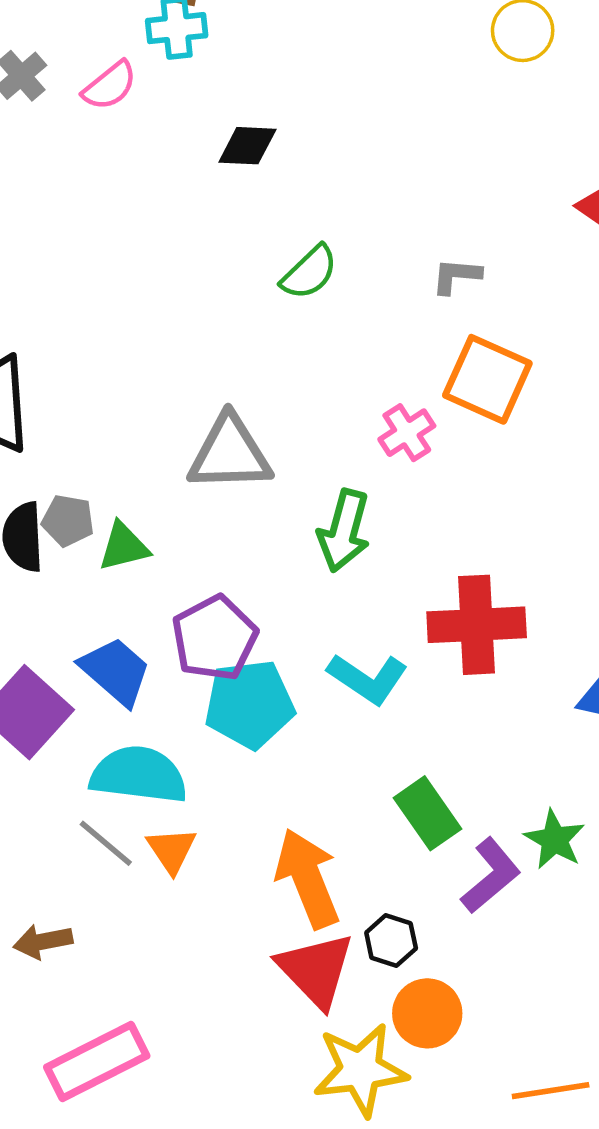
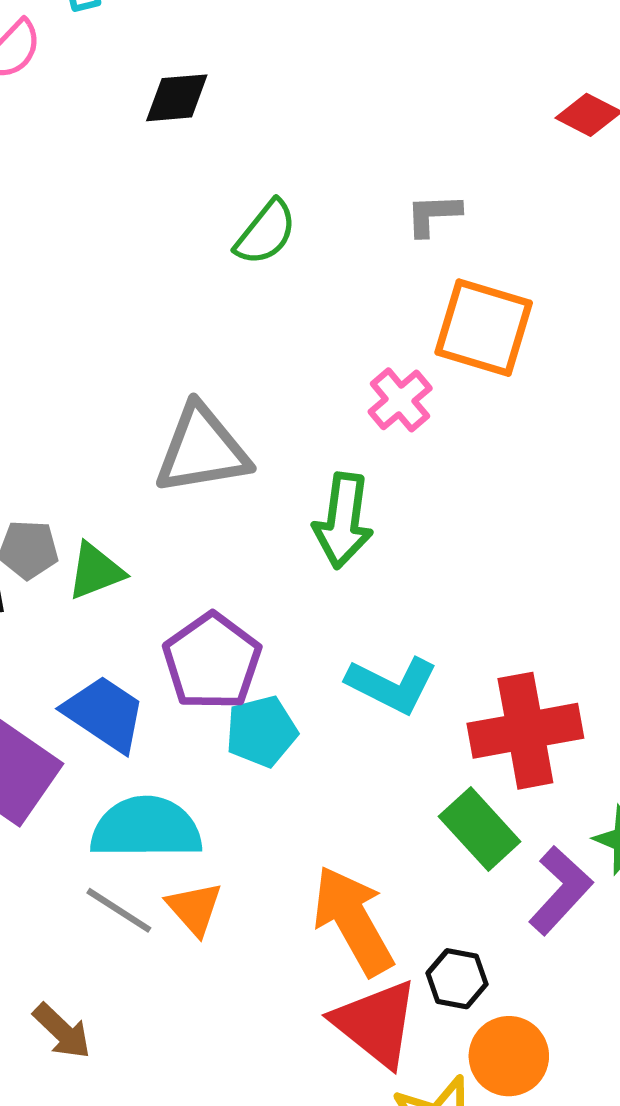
red cross: (477, 625) -> (525, 731), moved
cyan pentagon: (249, 704) -> (261, 731), size x0.7
brown arrow: (43, 941) -> (62, 1031), turned -118

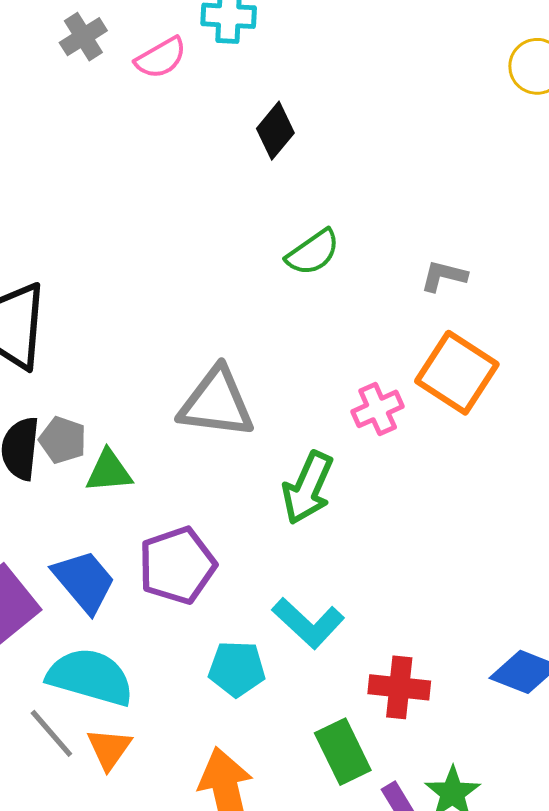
black diamond: (177, 98) -> (275, 131), turned -62
cyan pentagon: (261, 731) -> (237, 669), moved
red cross: (525, 731) -> (399, 687), size x0.7

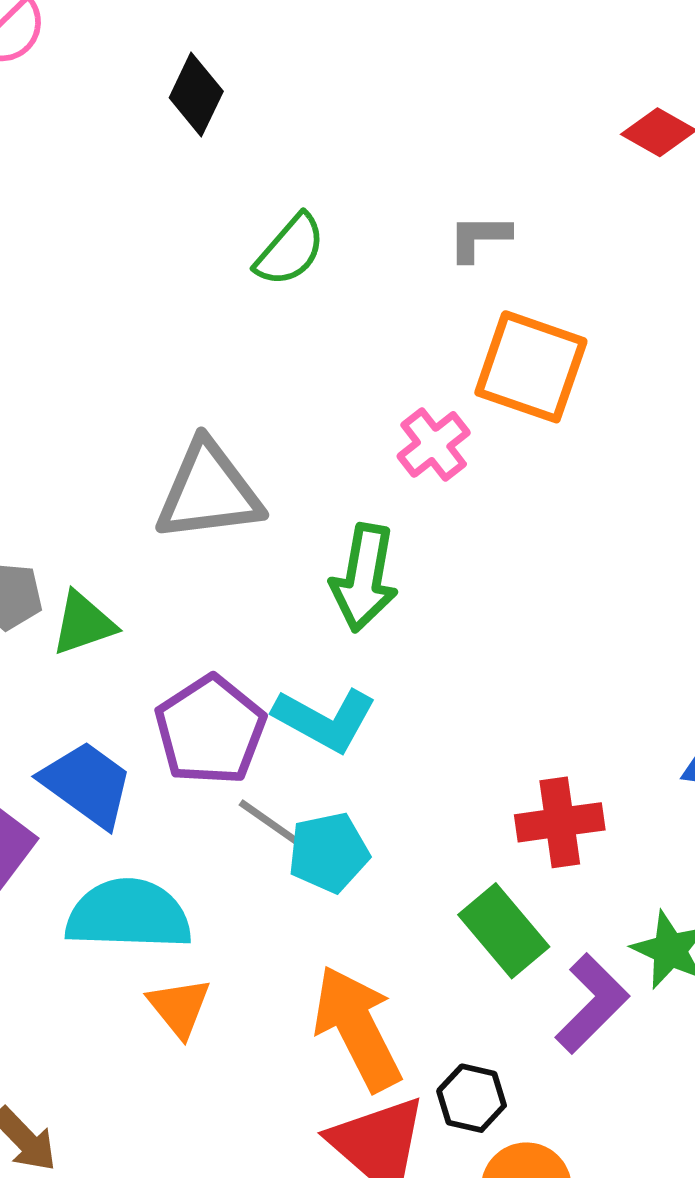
cyan L-shape: (308, 623) -> (325, 720), moved
gray line: (51, 733) -> (275, 826), moved

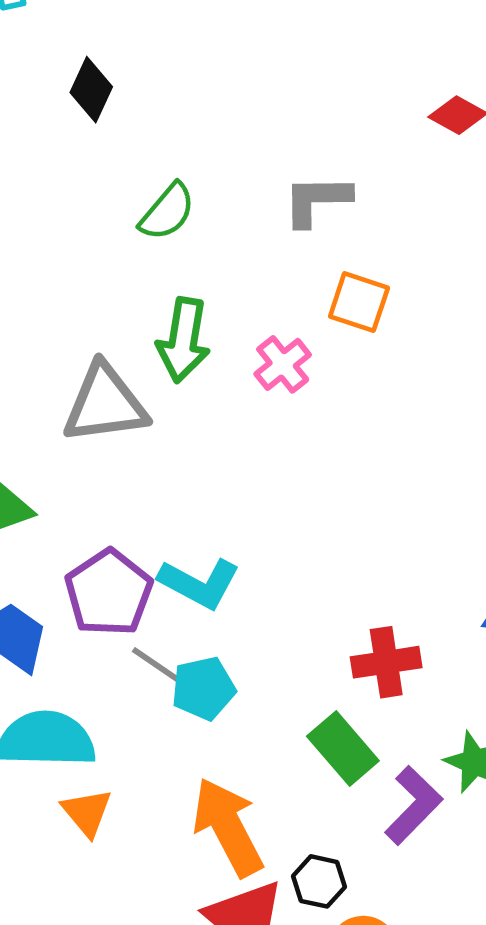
gray L-shape: (479, 238) -> (317, 200), size x1.4
orange square: (531, 367) -> (359, 302), size x0.7
green arrow: (364, 578) -> (183, 340), moved

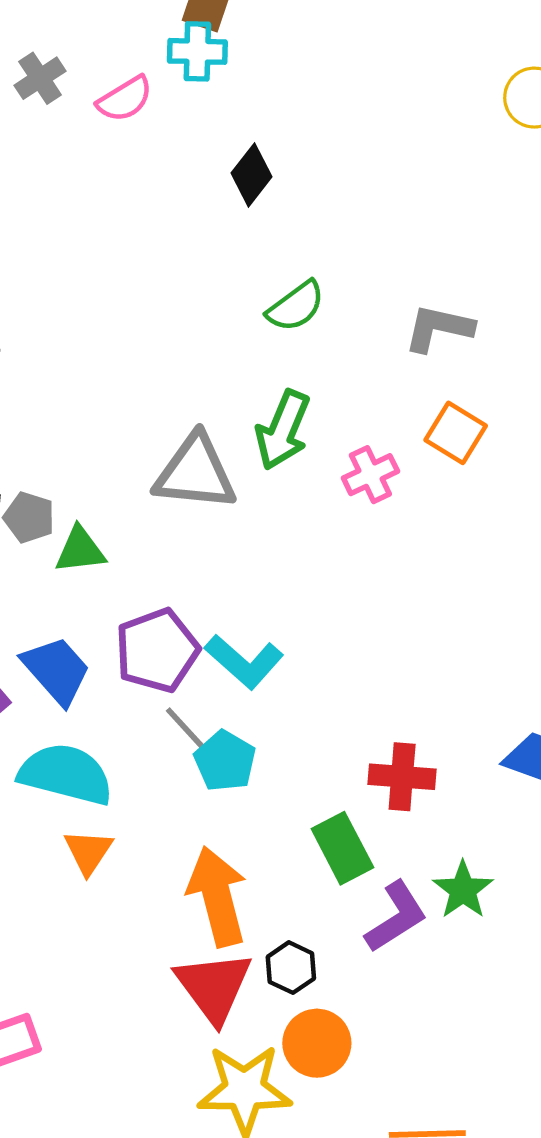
cyan pentagon: (203, 688) -> (225, 761), turned 30

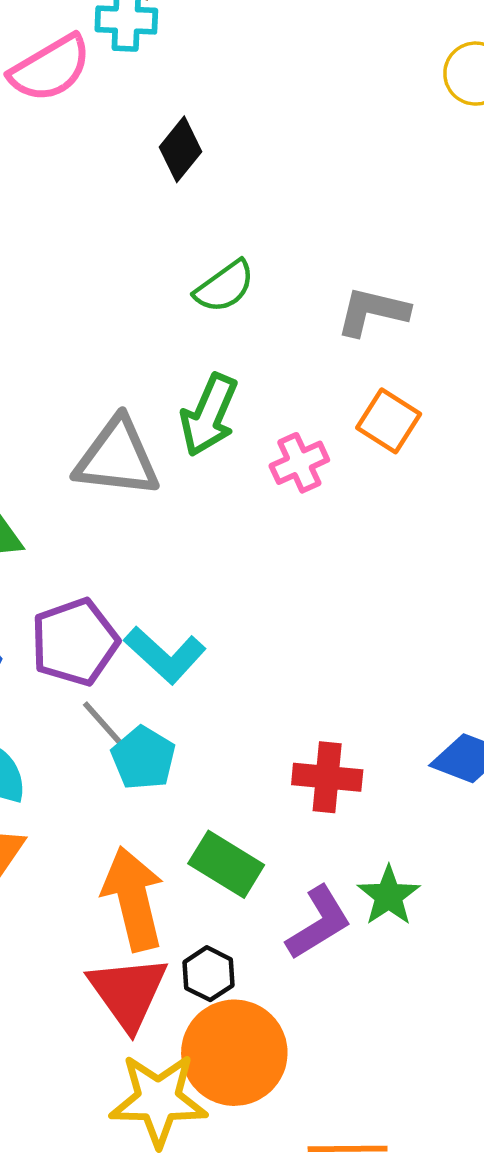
pink semicircle: (125, 99) -> (50, 68), size x1.4
green rectangle: (342, 848) -> (226, 864), moved, turned -32
orange circle: (317, 1043) -> (234, 1053), size x1.5

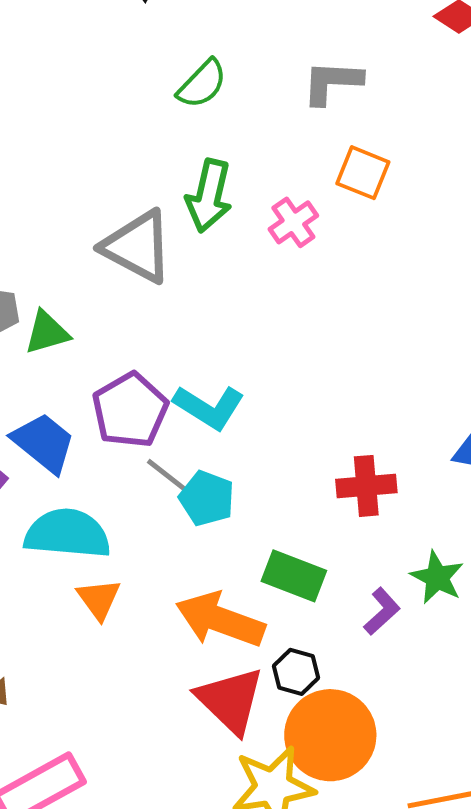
gray triangle: (117, 458) -> (137, 247), turned 32
orange arrow: (133, 899) -> (220, 620), turned -46
purple L-shape: (319, 923) -> (382, 611), size x0.7

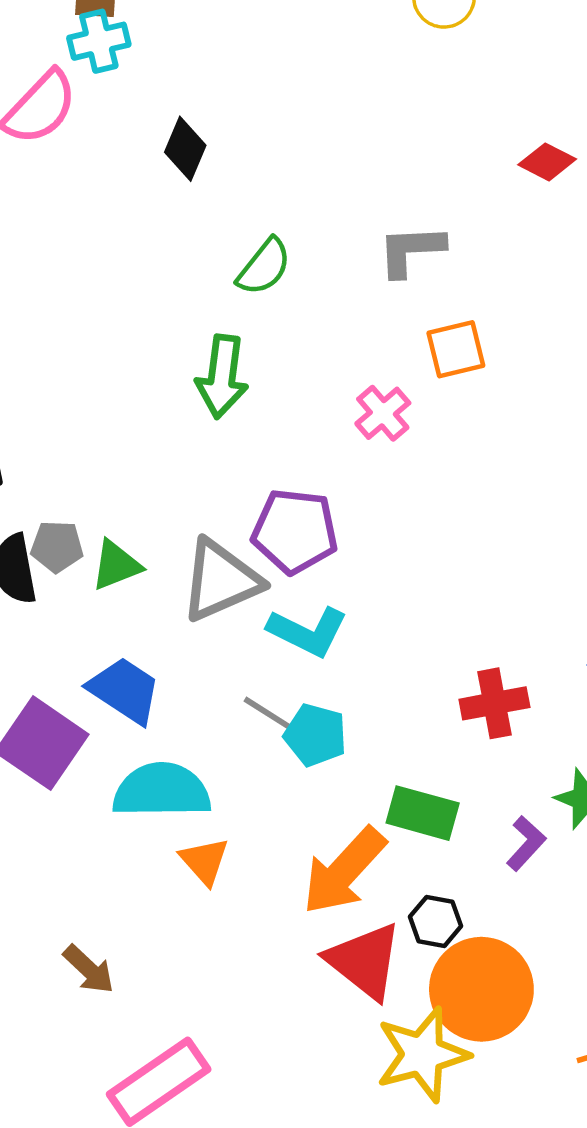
orange square: (363, 173) -> (456, 349), turned -30
green arrow: (209, 196) -> (222, 377), moved
gray triangle: (137, 247) -> (221, 580), moved, turned -46
purple pentagon: (130, 410) -> (295, 531), moved, turned -30
orange arrow: (220, 620) -> (344, 871), turned -62

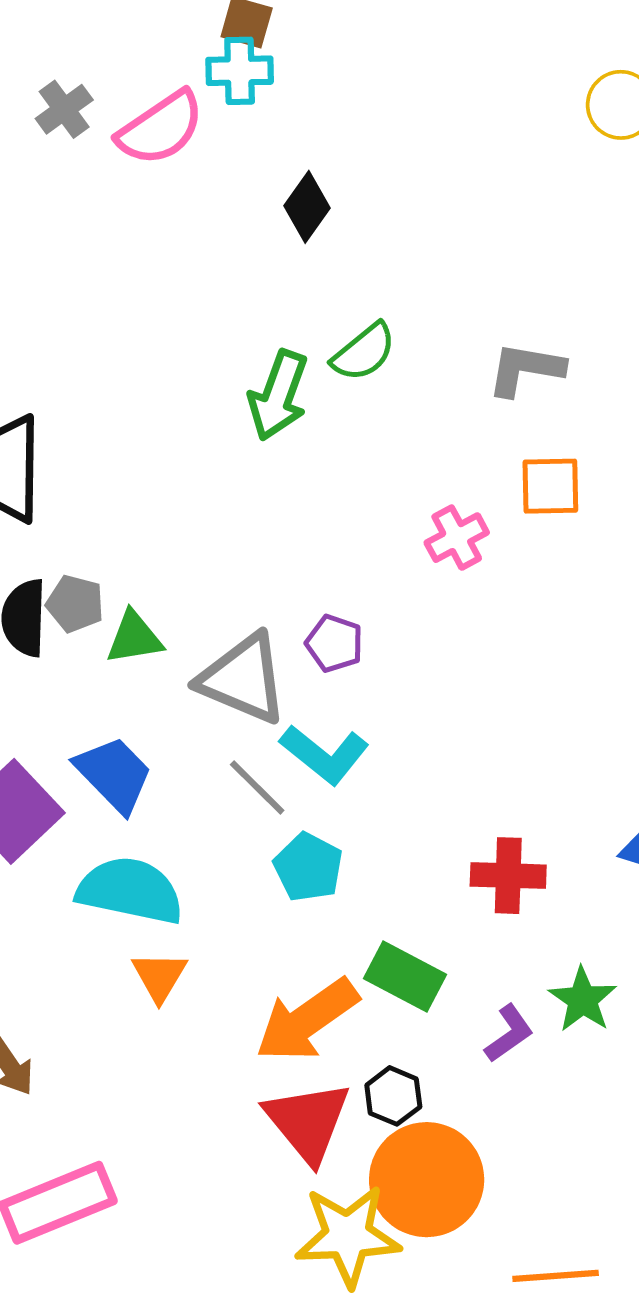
green arrow: (222, 377) -> (278, 395), moved
purple pentagon: (295, 531) -> (334, 643), size x0.6
gray triangle: (221, 580) -> (243, 679), turned 34
gray line: (272, 716) -> (257, 787), moved

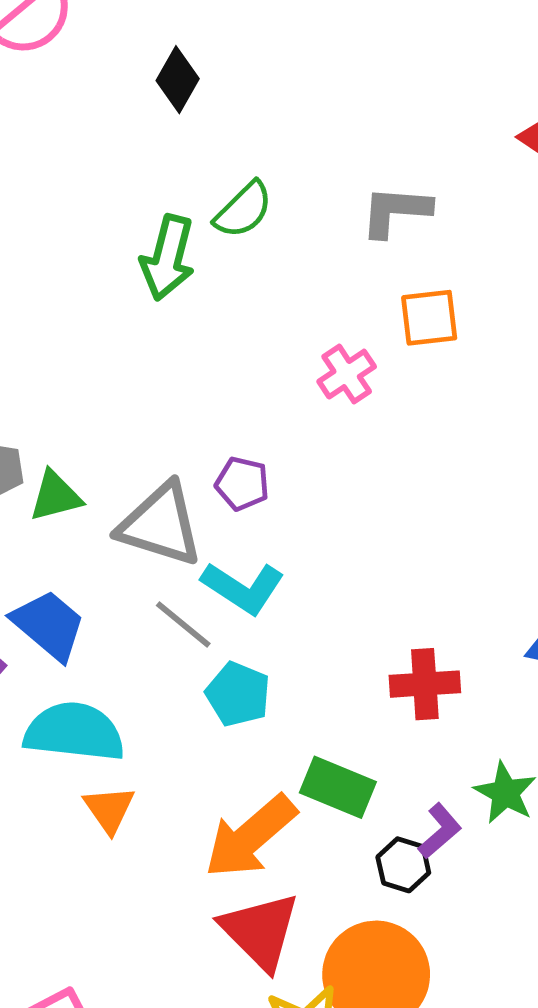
black hexagon: (393, 1096) -> (403, 865), moved

